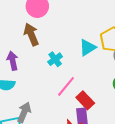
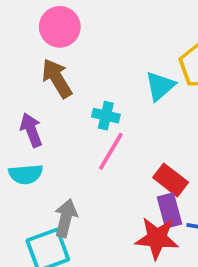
cyan cross: (55, 59) -> (106, 116), turned -32
pink line: (66, 86) -> (111, 151), moved

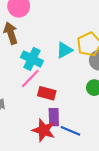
cyan cross: (106, 116) -> (32, 59), size x1.5
red rectangle: (171, 180) -> (47, 93), moved, turned -36

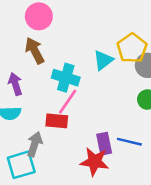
red rectangle: (47, 93) -> (57, 121), moved
blue line: (70, 131) -> (129, 142), moved

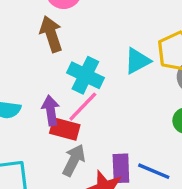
purple arrow: (15, 84) -> (51, 110), moved
gray arrow: (35, 144) -> (74, 160), moved

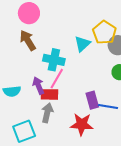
gray arrow: (74, 160) -> (47, 113), moved
purple rectangle: (121, 168) -> (92, 100), moved

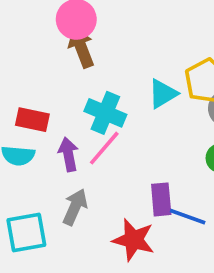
brown arrow: (28, 40) -> (81, 48), moved
red rectangle: (49, 94) -> (32, 120), moved

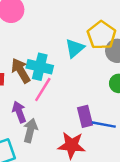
brown arrow: (81, 48) -> (21, 71), moved
purple arrow: (68, 154) -> (19, 112), moved

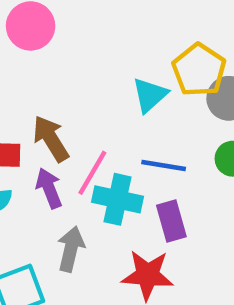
cyan cross: (40, 67) -> (118, 199), moved
purple arrow: (19, 112) -> (49, 188), moved
blue line: (104, 125) -> (164, 166), moved

